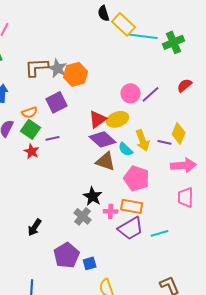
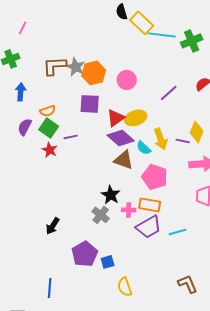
pink circle: (131, 93) -> (127, 80), moved
purple square: (57, 102) -> (90, 104), moved, turned 30

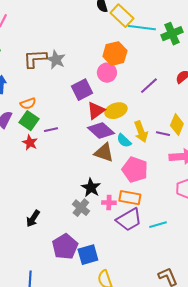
orange hexagon: (94, 73) -> (115, 54), moved
purple square: (90, 104) -> (82, 90), moved, turned -30
blue square: (108, 262) -> (88, 255), size x1.5

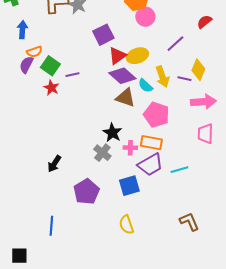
pink circle: (107, 73) -> (145, 17), moved
purple line: (149, 86) -> (175, 44), moved
orange semicircle: (28, 104) -> (34, 52), moved
blue square: (88, 255) -> (129, 186), moved

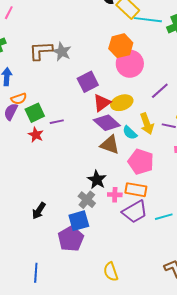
pink circle: (145, 17) -> (130, 64), size x1.4
green square: (50, 66) -> (35, 113), turned 30
blue square: (129, 186) -> (79, 221), moved

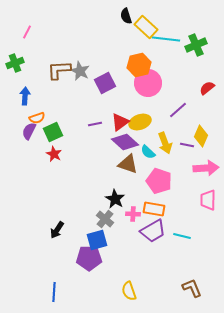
purple square: (88, 82) -> (105, 83), moved
purple line: (57, 122) -> (95, 124), moved
cyan line: (164, 217) -> (182, 236), turned 30
purple pentagon: (71, 239) -> (89, 258), turned 30

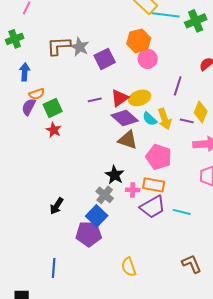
pink circle: (148, 83) -> (148, 59), size x0.7
purple line: (178, 110) -> (178, 86), turned -30
cyan semicircle: (148, 152) -> (150, 119), moved
blue square: (97, 240) -> (97, 216), turned -30

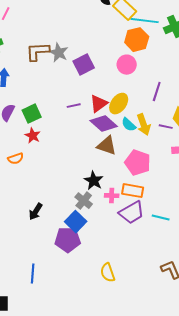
orange hexagon: (139, 41) -> (137, 40), moved
orange semicircle: (37, 94) -> (16, 159), moved
yellow ellipse: (140, 98) -> (119, 104), turned -35

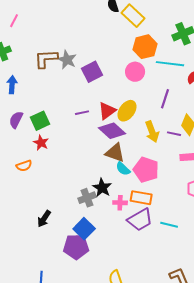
cyan line: (145, 21) -> (170, 64), moved
cyan semicircle: (129, 125) -> (123, 169), moved
gray cross: (84, 201) -> (87, 198), moved, turned 30

